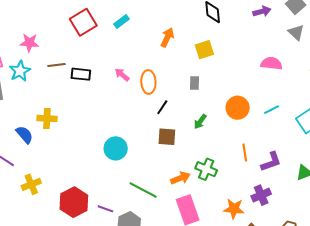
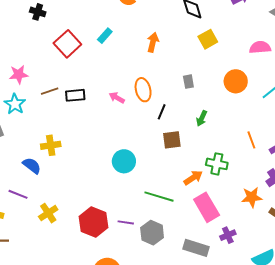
yellow square: (204, 50) -> (208, 39), moved
pink arrow: (122, 75) -> (117, 98), moved
orange circle: (238, 108) -> (236, 81), moved

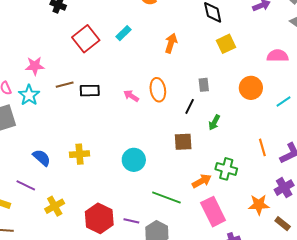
black line: (162, 112) -> (190, 106), moved
yellow cross: (51, 145) -> (80, 154), moved

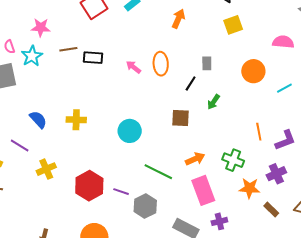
green cross: (226, 169) -> (233, 160), moved

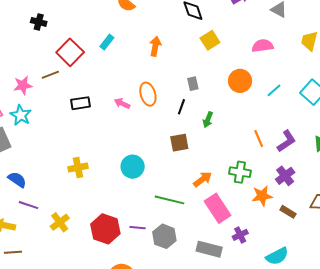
brown line: (68, 49) -> (50, 75), moved
blue semicircle: (38, 120) -> (17, 180), moved

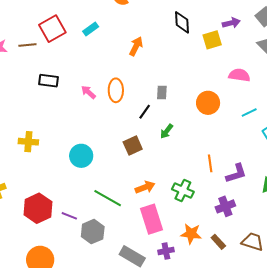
yellow square: (210, 40) -> (212, 40), moved
cyan line: (274, 90) -> (249, 113), moved
brown square: (179, 143) -> (133, 146), turned -30
orange star: (262, 196) -> (191, 234), moved

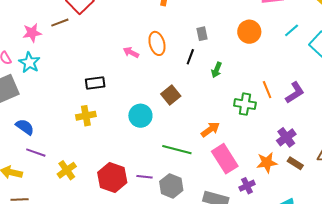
black rectangle: (48, 81) -> (95, 83), moved
brown square: (133, 146) -> (171, 95), moved
green cross: (183, 191) -> (245, 104), moved
purple cross: (225, 206) -> (286, 137), moved

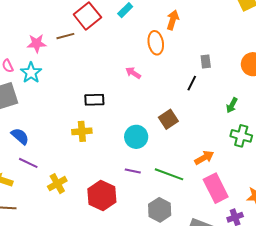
orange ellipse: (157, 43) -> (156, 43), moved
green arrow: (217, 70) -> (232, 105), moved
purple line: (145, 177) -> (133, 171), moved

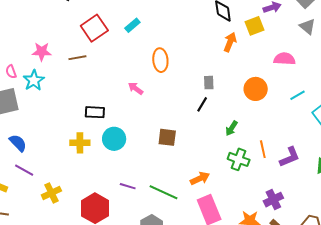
orange arrow: (173, 20) -> (230, 42), moved
brown line: (65, 36) -> (77, 58), moved
black line: (192, 83) -> (202, 104), moved
brown square: (168, 119) -> (167, 137), turned 36
cyan circle: (136, 137) -> (114, 139), moved

